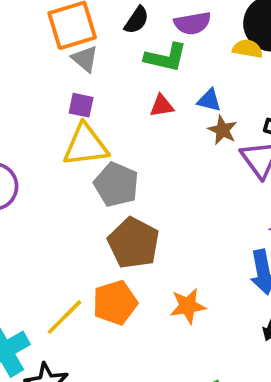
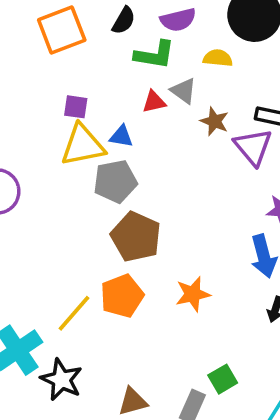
yellow semicircle: (247, 49) -> (218, 58), moved
gray triangle: (85, 59) -> (183, 91), moved
blue triangle: (209, 100) -> (121, 136), moved
gray pentagon: (116, 185) -> (115, 181), turned -30

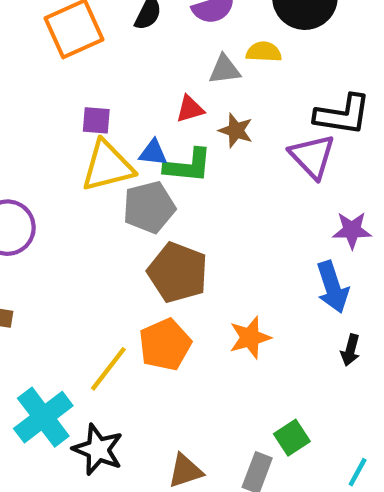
green L-shape: (155, 55) -> (188, 166), moved
gray triangle: (183, 91) -> (225, 70), moved, turned -40
brown star: (214, 121) -> (236, 131), moved

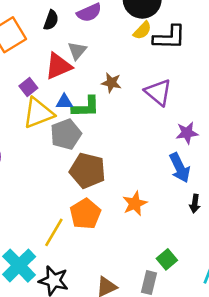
yellow semicircle: (264, 52) -> (142, 30), moved, turned 138
gray triangle: (225, 70) -> (77, 51), moved, turned -36
red triangle: (190, 109) -> (58, 66), moved, size x1.6
black L-shape: (343, 115) -> (169, 37), moved
purple square: (96, 120) -> (28, 87), turned -36

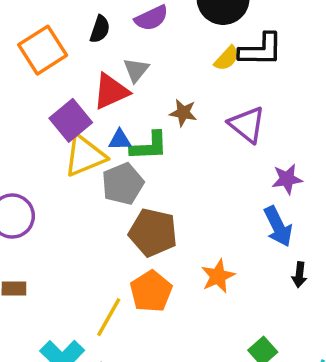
yellow semicircle: (142, 30) -> (227, 58), moved
purple square: (28, 87) -> (71, 120), size x1.6

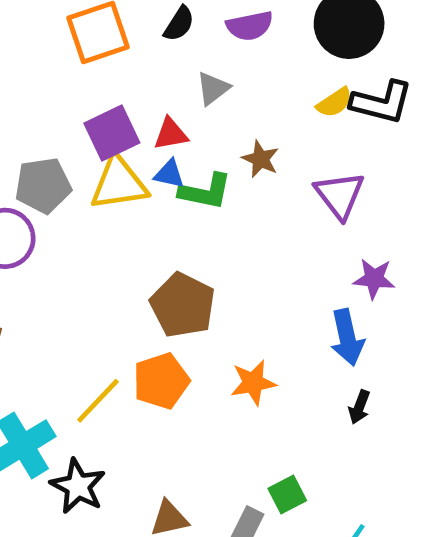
red triangle: (111, 91) -> (171, 134), moved, size x0.7
gray pentagon: (123, 184) -> (43, 185), moved

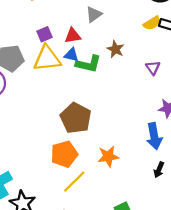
purple square: (112, 133) -> (44, 34), size x0.6
purple triangle: (340, 195) -> (153, 68), size x0.6
yellow line: (98, 401) -> (74, 182), moved

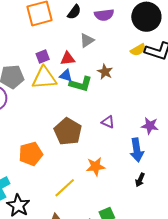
purple triangle: (153, 68) -> (108, 122), moved, turned -32
orange pentagon: (64, 154) -> (31, 154), moved

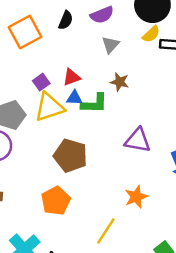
gray triangle: (87, 40) -> (110, 45), moved
yellow semicircle: (138, 50) -> (151, 34), moved
purple triangle: (108, 122) -> (138, 140), size x1.6
brown pentagon: (68, 132) -> (70, 156), moved

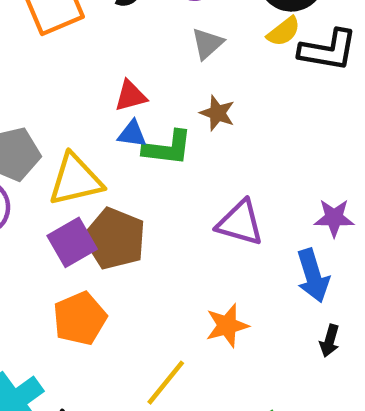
purple square: (41, 82) -> (72, 242), moved, size x1.5
yellow triangle: (49, 107) -> (75, 180), moved

